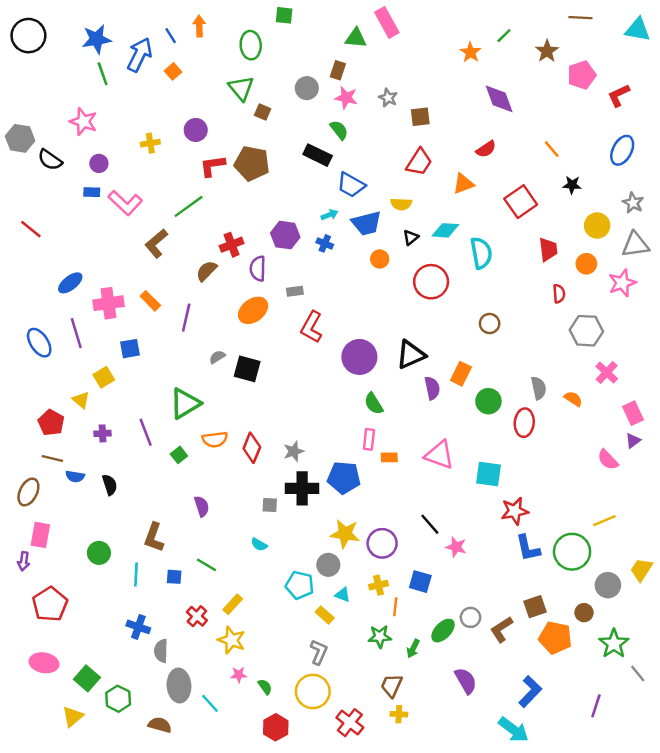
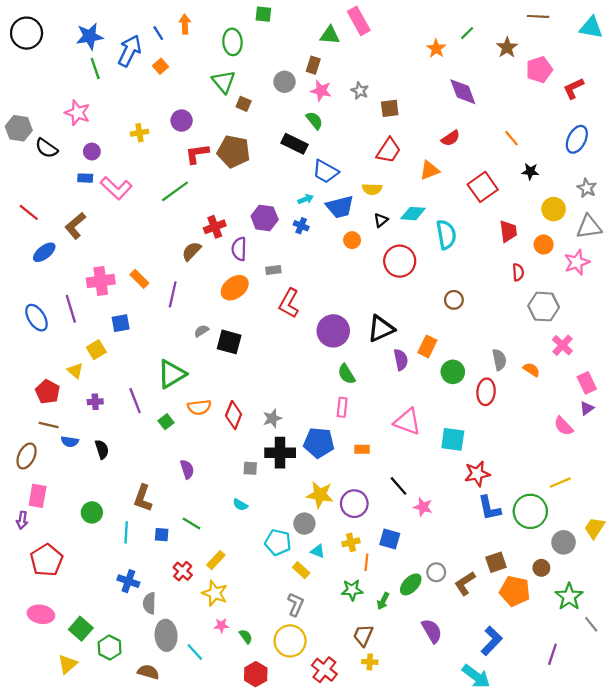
brown L-shape: (156, 243) -> (75, 226), moved
blue ellipse: (70, 283) -> (44, 252), moved
orange rectangle: (389, 457) -> (362, 449), moved

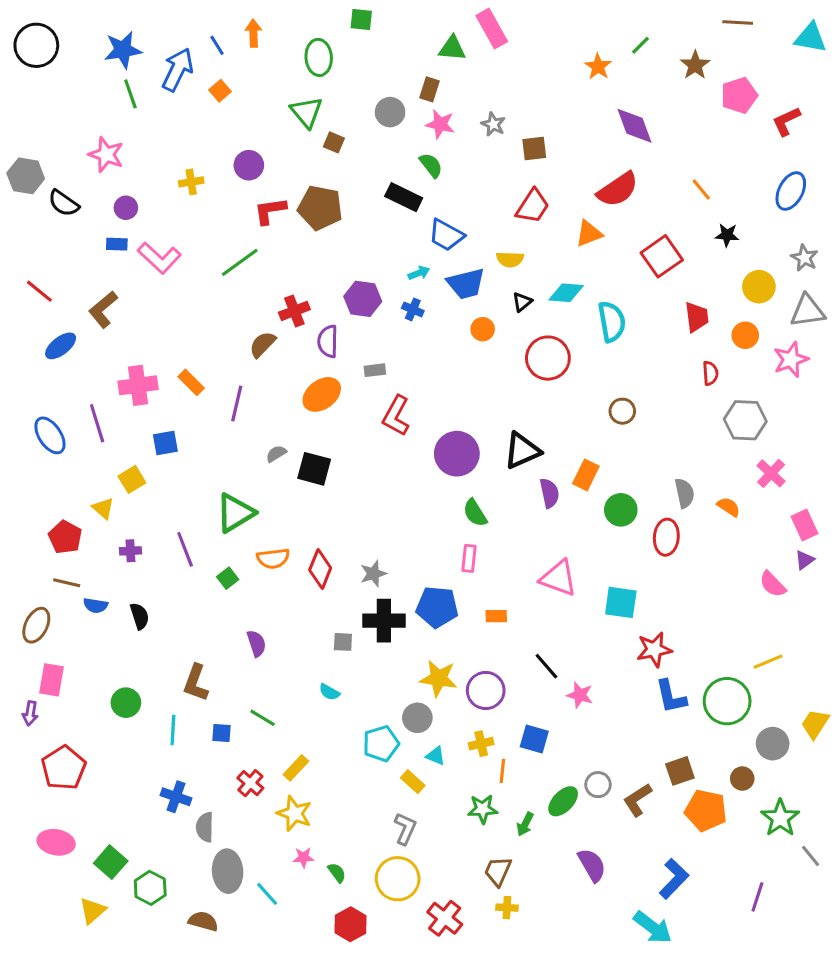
red semicircle: (451, 138) -> (618, 190), size x1.6
cyan pentagon: (278, 542) -> (381, 744), turned -30

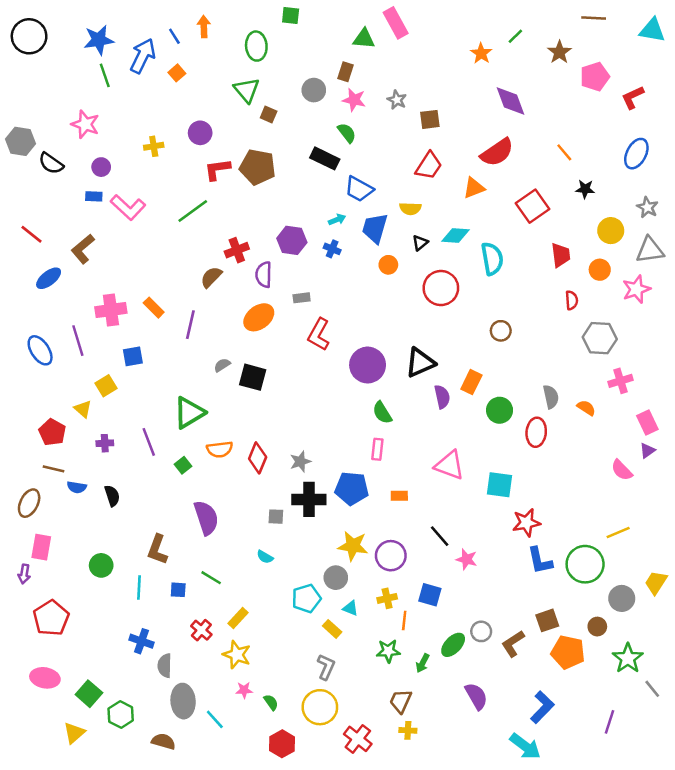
blue trapezoid: (466, 284) -> (375, 228), turned 120
pink cross: (771, 473) -> (621, 381), turned 30
purple semicircle: (256, 643) -> (206, 518), size x1.6

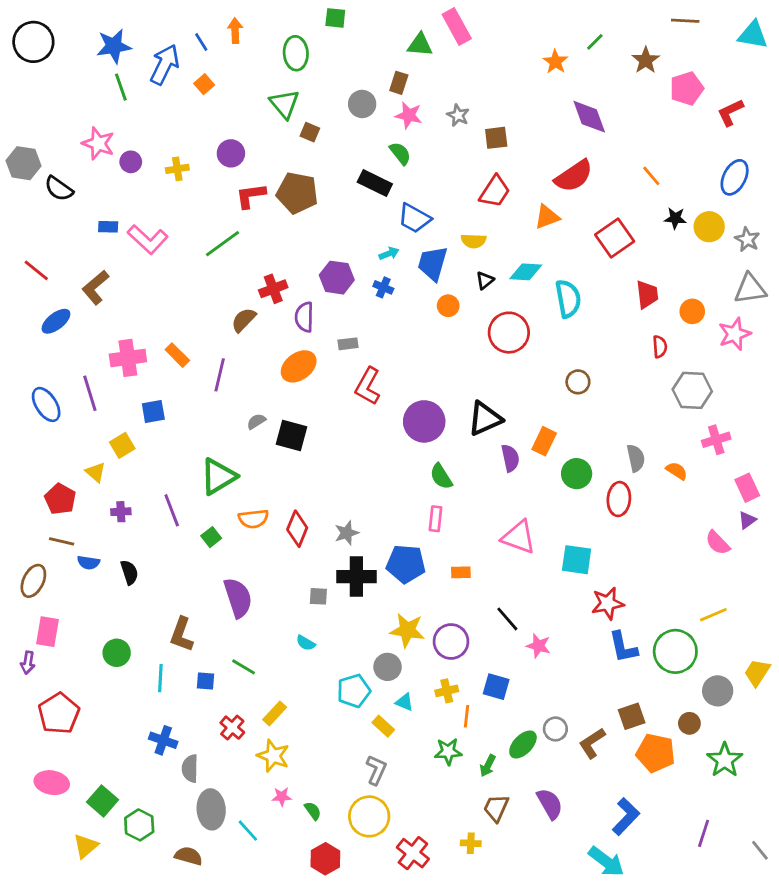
purple circle: (101, 167) -> (131, 162), moved
yellow circle: (611, 231) -> (709, 227), moved
gray line: (652, 689) -> (760, 850), moved
brown trapezoid: (401, 701) -> (496, 808), moved

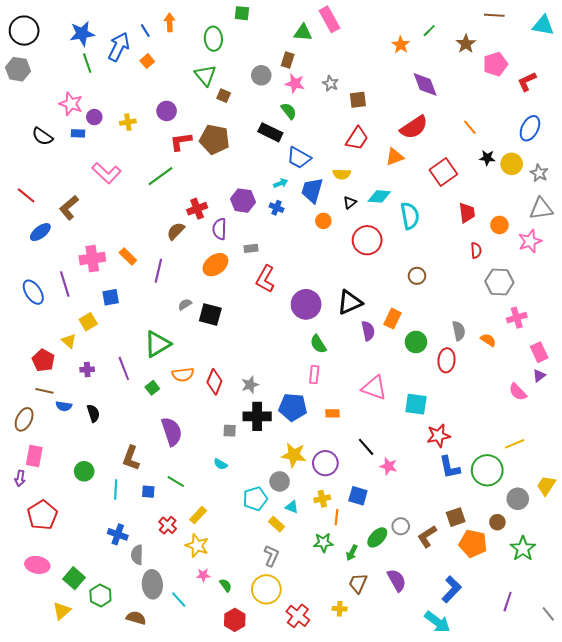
gray hexagon: (24, 163) -> (18, 69), moved
blue rectangle: (108, 227) -> (78, 133), moved

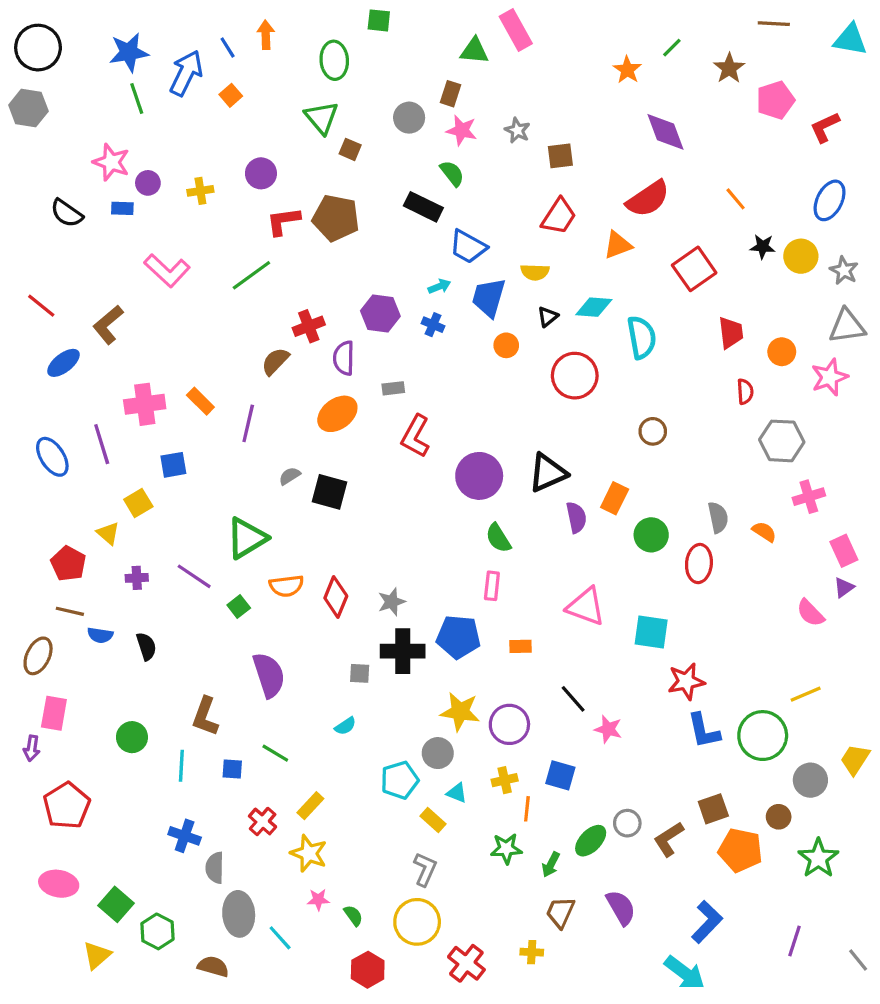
purple line: (124, 368) -> (194, 576), turned -35
cyan semicircle: (221, 464) -> (345, 726), turned -64

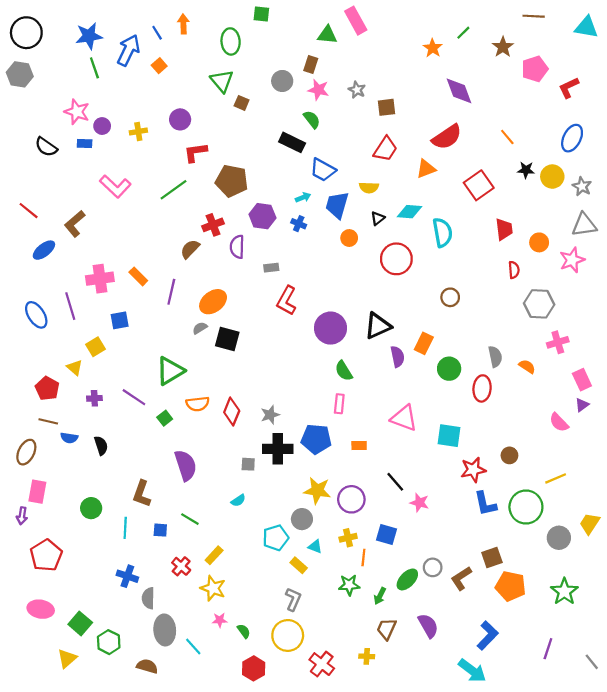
brown pentagon: (336, 218) -> (232, 181), moved
orange ellipse: (337, 414) -> (213, 302), moved
brown circle: (779, 817) -> (509, 455), moved

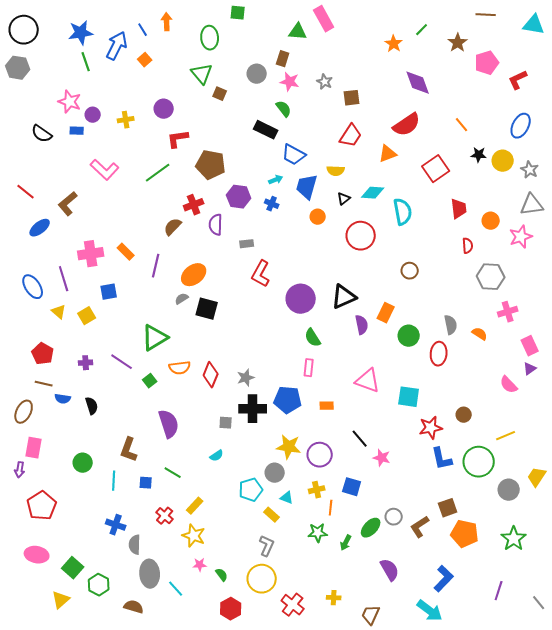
yellow triangle: (75, 368) -> (59, 312), moved
brown trapezoid: (386, 629) -> (371, 615), moved

